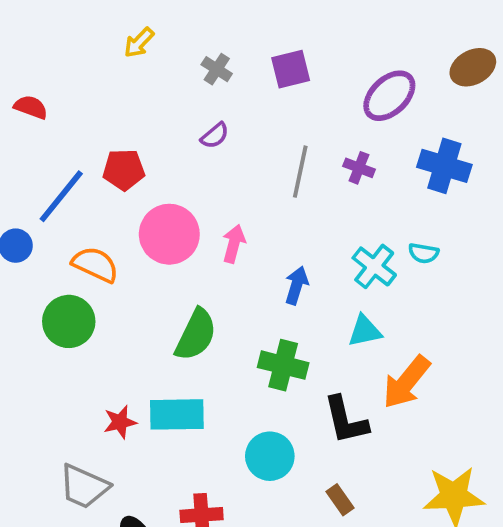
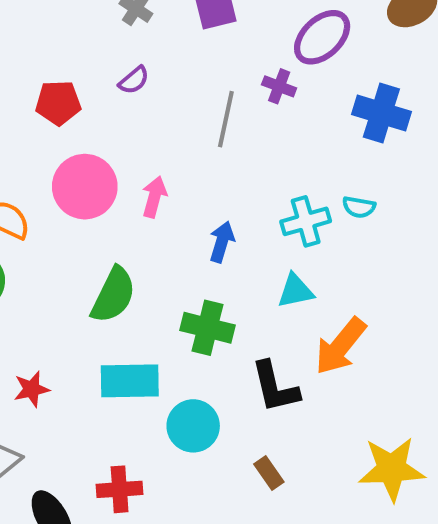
purple cross: (359, 168) -> (279, 86), moved
red pentagon: (124, 170) -> (58, 103), moved
cyan cross: (374, 266) -> (306, 221), turned 36
cyan rectangle: (177, 414) -> (130, 381), moved

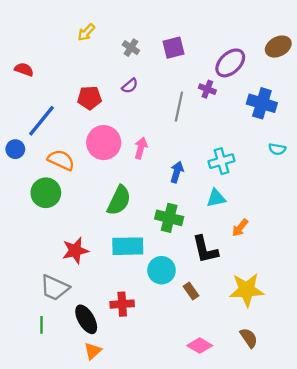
cyan semicircle: (359, 207) -> (277, 149), moved
orange arrow: (340, 346) -> (240, 228), size x0.6
red star: (32, 389) -> (75, 251), size x1.4
yellow star: (392, 469) -> (247, 290), moved
brown rectangle: (269, 473) -> (191, 291), moved

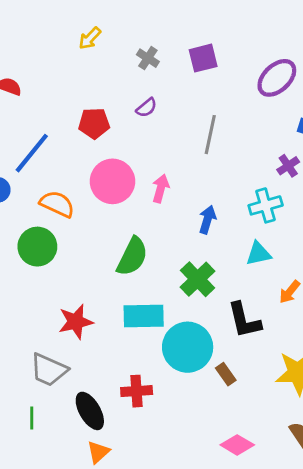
purple cross: (207, 89) -> (288, 166), moved, turned 35
green cross: (169, 218) -> (197, 279), turned 32
cyan circle: (161, 270) -> (188, 347), size x1.4

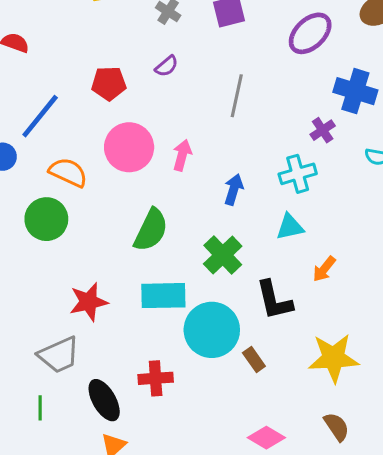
gray trapezoid: (49, 370) -> (59, 355), turned -48

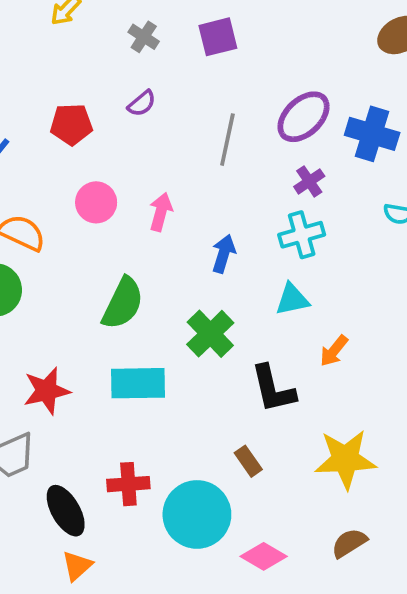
purple ellipse: (310, 33) -> (304, 117), moved
purple cross: (323, 130) -> (309, 181), moved
pink circle: (129, 147) -> (96, 202), size x0.7
cyan circle: (212, 330) -> (197, 514), moved
brown semicircle: (337, 427) -> (349, 543), turned -88

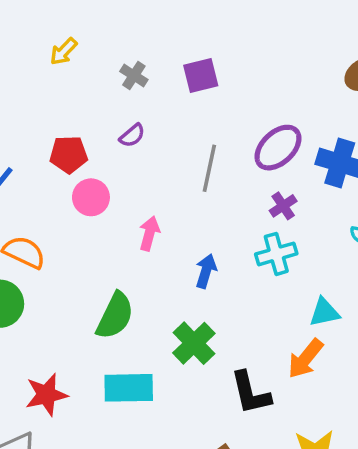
pink circle: (96, 202) -> (91, 197), moved
cyan triangle: (292, 299) -> (324, 312), moved
orange arrow: (334, 351) -> (305, 359), size x1.4

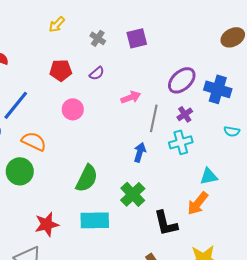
red pentagon: (69, 154) -> (61, 70), moved
gray line: (209, 168) -> (154, 118), moved
pink arrow: (149, 233) -> (131, 97), moved, turned 54

